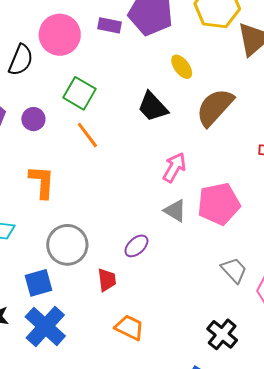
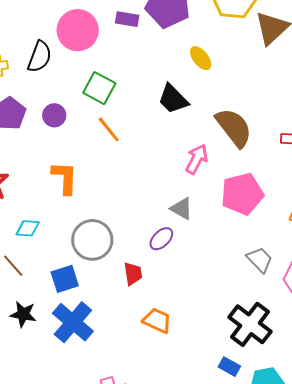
brown semicircle: (215, 107) -> (234, 128), moved, turned 102
gray triangle: (175, 211) -> (182, 208), moved
black cross: (222, 334) -> (250, 324), size x1.4

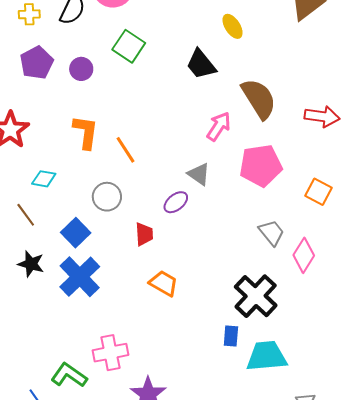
orange line: (109, 129) -> (126, 150), moved
gray circle: (92, 240) -> (107, 197), size x0.7
blue square: (65, 279) -> (76, 233), turned -32
blue rectangle: (229, 367) -> (231, 336), turned 60

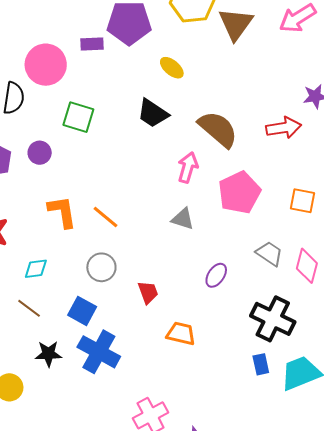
purple ellipse: (176, 202) -> (216, 275), moved

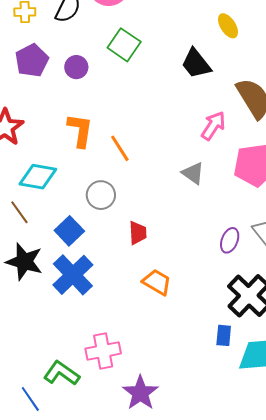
cyan diamond: (36, 269) -> (38, 177), size x1.5
purple ellipse: (216, 275) -> (230, 240), moved, turned -30
black star: (48, 354) -> (24, 262), size x1.4

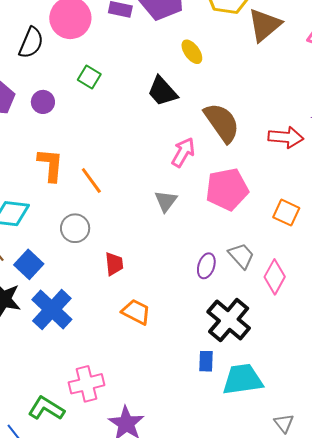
green square: (124, 45) -> (89, 77), size x0.7
gray triangle: (193, 173) -> (166, 201), turned 35
blue square: (69, 231) -> (29, 264), moved

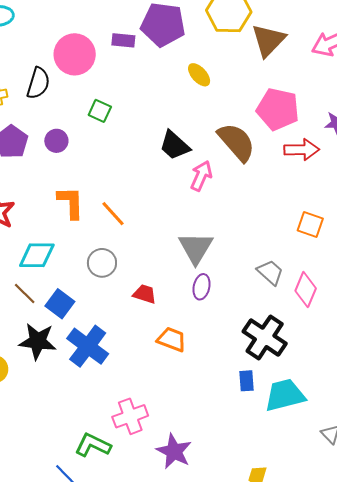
black trapezoid: (162, 91) -> (175, 145), moved
pink pentagon: (227, 189) -> (278, 109), moved, turned 30
gray triangle: (166, 201) -> (196, 248), moved, size x1.5
red trapezoid: (114, 264) -> (145, 294), turned -60
purple ellipse: (206, 266) -> (202, 287), moved

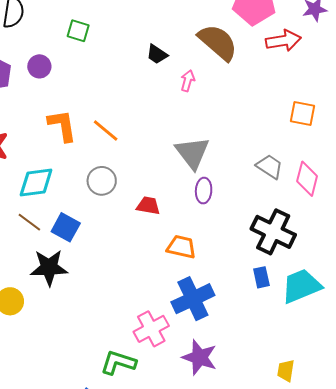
black trapezoid: (175, 145) -> (157, 54), size x0.7
pink arrow: (201, 176) -> (188, 81), size x0.7
blue cross: (88, 346) -> (193, 299), moved, turned 36

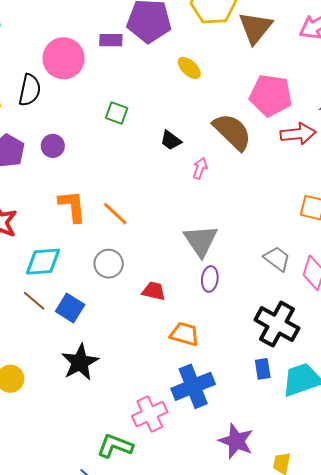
green square: (78, 31) -> (117, 113), moved
black star: (49, 268) -> (80, 362), moved, turned -30
purple star: (200, 357) -> (236, 441), moved

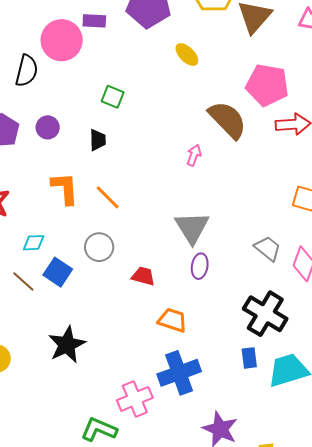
purple rectangle: (111, 40) -> (94, 21), moved
black trapezoid: (171, 140) -> (98, 140), moved, turned -130
cyan diamond: (43, 262) -> (34, 243), size x0.6
blue square: (70, 308) -> (58, 272), moved

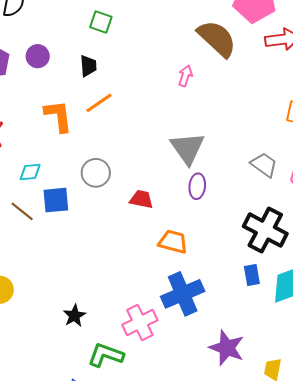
orange line: (108, 197) -> (99, 103), moved, turned -76
blue square: (58, 272) -> (56, 200), turned -36
black star: (67, 345) -> (74, 316), moved, size x0.6

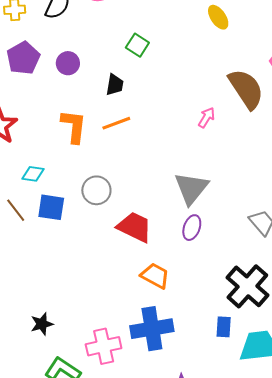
red trapezoid: (141, 199) -> (135, 227), size x1.5

